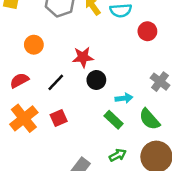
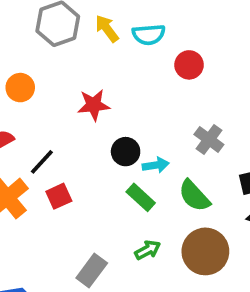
black circle: (96, 80) -> (126, 152), moved
black line: (56, 82) -> (42, 162), moved

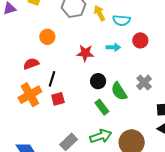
black line: (42, 162) -> (52, 79), turned -35
cyan arrow: (156, 165) -> (113, 47), moved
green semicircle: (194, 196) -> (119, 91), moved
green arrow: (148, 250) -> (101, 136), size x1.5

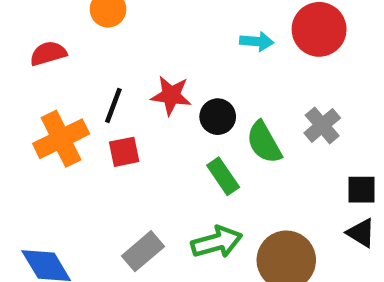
red circle: (140, 40) -> (319, 29), size x1.5
red star: (85, 53) -> (171, 95), moved
red semicircle: (31, 64) -> (48, 53), moved

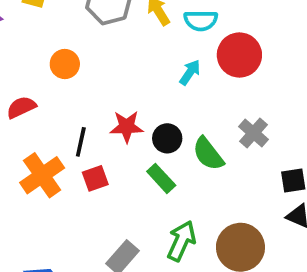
cyan arrow: (257, 41) -> (190, 72), turned -52
green rectangle: (223, 176) -> (161, 178), moved
green arrow: (217, 242) -> (181, 241), turned -42

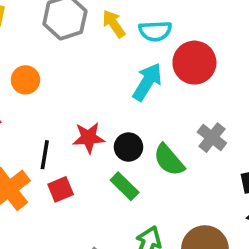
cyan arrow: (190, 72) -> (147, 82), size x1.5

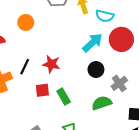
black circle: (129, 147) -> (96, 70), moved
green semicircle: (169, 160) -> (102, 103), moved, turned 96
red square: (61, 189) -> (42, 90), moved

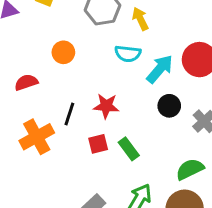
cyan semicircle: (105, 16) -> (128, 54), moved
green semicircle: (102, 103) -> (190, 169), moved

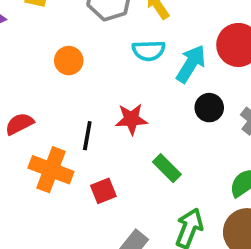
red semicircle: (26, 82) -> (19, 124), moved
orange cross: (37, 137) -> (51, 170), turned -32
red square: (98, 144) -> (103, 191), moved

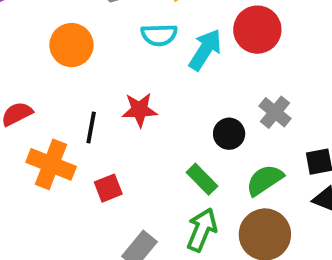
orange circle: (69, 61) -> (71, 45), size x1.4
black circle: (209, 108) -> (229, 134), moved
green rectangle: (167, 168) -> (202, 179), moved

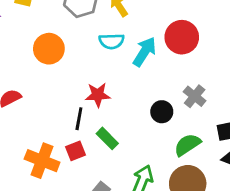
black line: (91, 127) -> (79, 119), moved
orange cross: (51, 164) -> (42, 161), moved
green rectangle: (202, 179) -> (107, 138), moved

